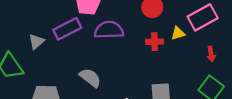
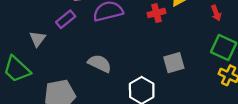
purple rectangle: (67, 29) -> (66, 19), size x0.7

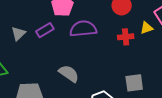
gray triangle: (38, 39) -> (18, 34), moved

